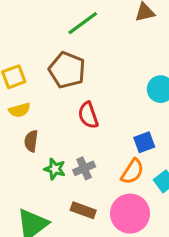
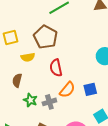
yellow semicircle: (20, 110) -> (28, 57), moved
orange semicircle: (132, 172) -> (67, 90), moved

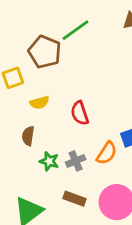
brown pentagon: (46, 37) -> (45, 52), moved
orange semicircle: (67, 90) -> (107, 153), moved

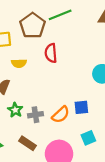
red semicircle: (80, 113) -> (51, 53), moved

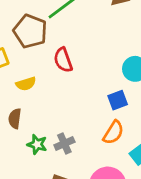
blue square: (81, 107) -> (118, 100), moved
orange semicircle: (61, 115) -> (113, 132), moved

